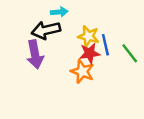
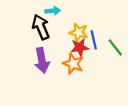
black arrow: (46, 30) -> (41, 27), turned 80
purple arrow: (35, 54) -> (42, 60), moved

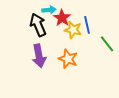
blue line: (94, 40) -> (87, 25), moved
red star: (80, 47) -> (62, 18), moved, turned -30

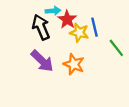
purple arrow: (39, 56) -> (42, 61), turned -35

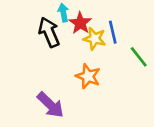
cyan arrow: (53, 11) -> (63, 13), turned -96
purple arrow: (42, 61) -> (50, 105), moved

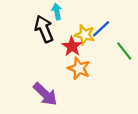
red star: (80, 23) -> (72, 46), moved
blue line: (113, 32) -> (101, 29), turned 60

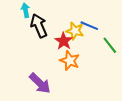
cyan arrow: (57, 11) -> (26, 10), moved
blue line: (101, 29) -> (89, 26), turned 66

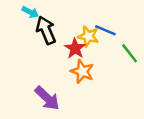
cyan arrow: (26, 10) -> (30, 12), turned 128

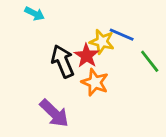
black arrow: (46, 30) -> (63, 61), moved

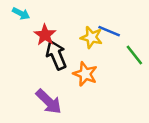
cyan arrow: (35, 14) -> (21, 13), moved
red star: (87, 56) -> (45, 35), moved

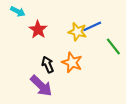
blue line: (109, 31) -> (92, 26), turned -48
black arrow: (56, 55) -> (48, 65), moved, size x0.7

